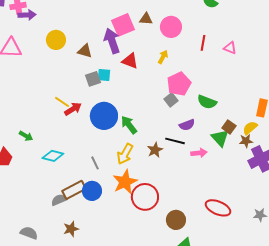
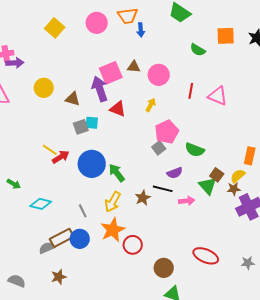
pink triangle: (230, 48) -> (218, 96), size x1.5
red circle: (145, 197) -> (133, 245), size x0.7

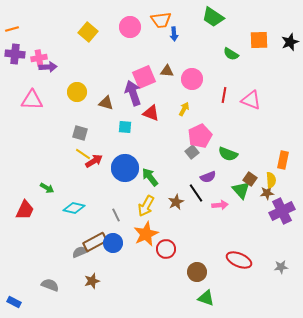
gray square: (81, 127) -> (80, 133), moved, turned 35
yellow semicircle: (238, 176) -> (271, 180), turned 126
black line: (163, 189) -> (196, 193), turned 42

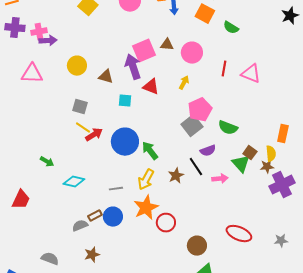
orange square: (259, 40) -> (205, 14), moved, turned 30
gray square: (192, 152) -> (192, 126), size x1.5
red trapezoid: (25, 210) -> (21, 200), moved
gray line: (116, 215) -> (116, 189), turned -72
brown rectangle: (95, 242) -> (95, 216), size x0.6

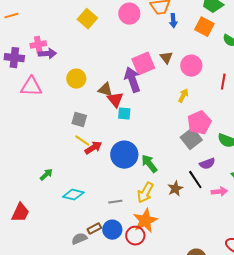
purple cross: (15, 28) -> (14, 58), moved
brown triangle: (167, 45) -> (166, 58), turned 48
red triangle: (151, 87) -> (115, 100), moved, turned 30
green arrow: (47, 162) -> (46, 175), turned -72
red circle: (166, 223) -> (135, 236), moved

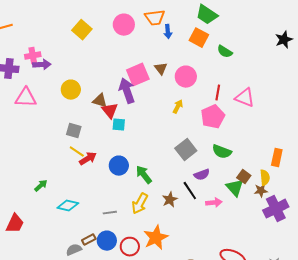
pink pentagon: (199, 123) -> (213, 117), moved
blue circle: (124, 155) -> (119, 166), size x0.7
orange star: (145, 221) -> (156, 238), moved

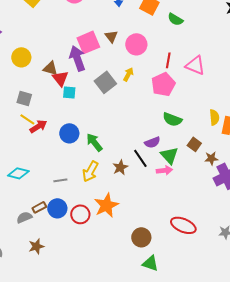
gray square: (186, 150) -> (105, 82), moved
yellow semicircle: (265, 178) -> (214, 117), moved
green triangle: (235, 188) -> (169, 155), moved

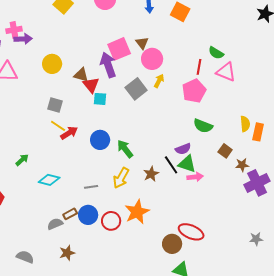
green semicircle: (175, 19) -> (216, 53), moved
pink circle: (136, 44) -> (152, 59), moved
green triangle: (169, 155) -> (187, 164), moved, turned -30
red ellipse: (183, 225) -> (191, 232), moved

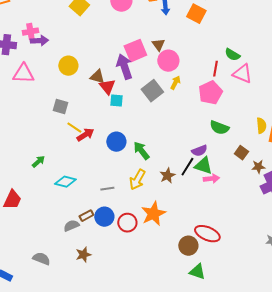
gray square: (55, 105) -> (60, 107), moved
black line: (171, 165) -> (187, 167), turned 66

